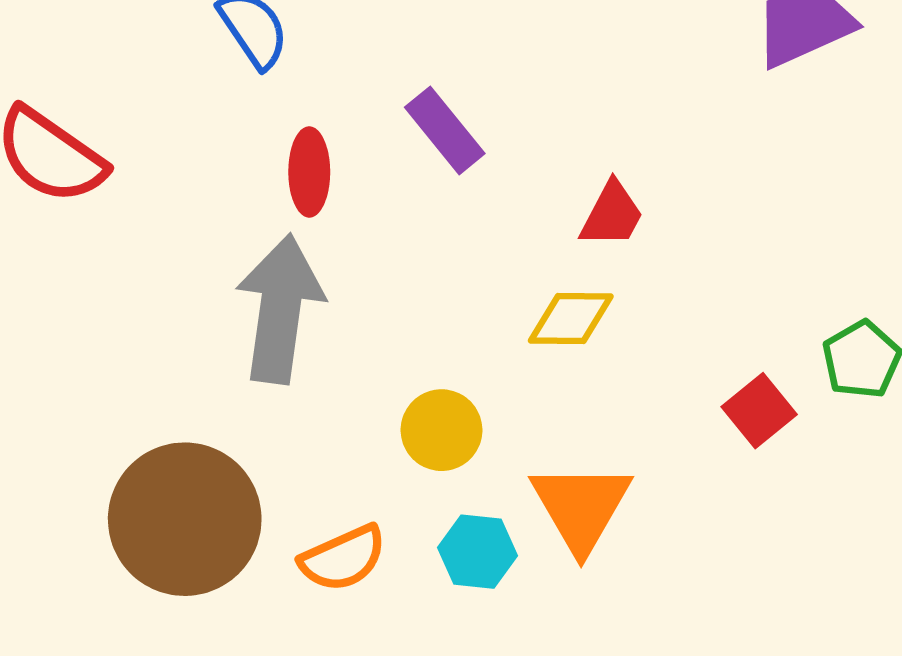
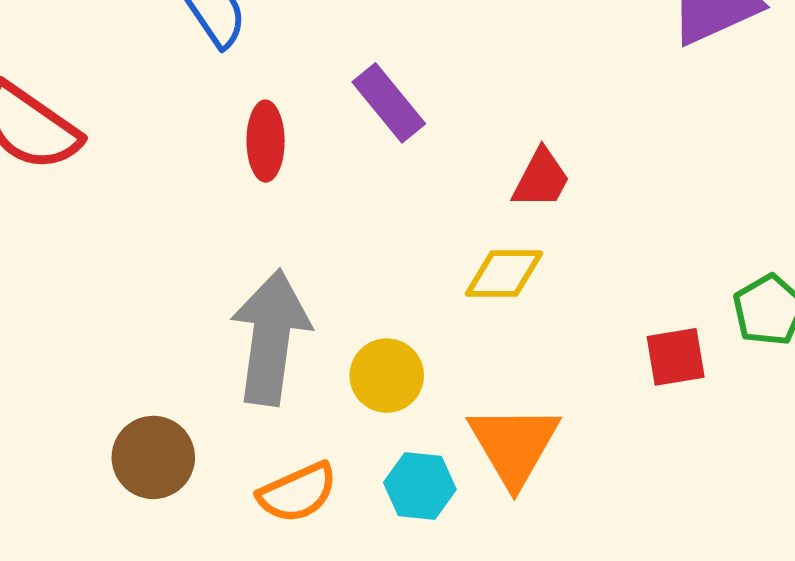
gray arrow: (280, 309) -> (271, 337), moved
red square: (759, 411) -> (676, 357), turned 30
brown circle: (185, 519) -> (153, 457), size x0.6

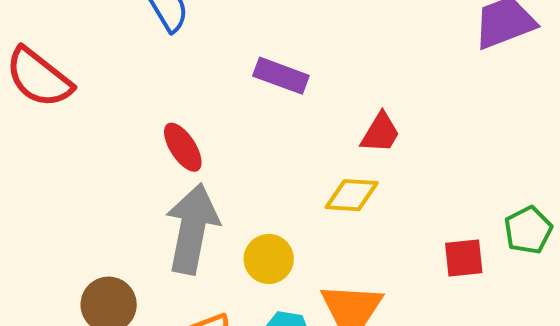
purple rectangle: (389, 103) -> (281, 76), turned -34
red ellipse: (266, 141) -> (183, 147), moved, turned -36

